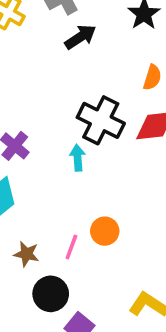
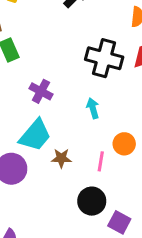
cyan arrow: (78, 158) -> (93, 108), moved
brown star: (26, 254) -> (61, 158), moved

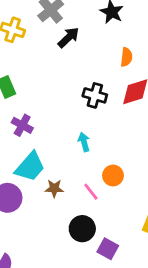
black cross: (104, 58) -> (95, 95), size x0.7
purple cross: (41, 91) -> (22, 125), moved
pink line: (101, 161) -> (91, 192), turned -48

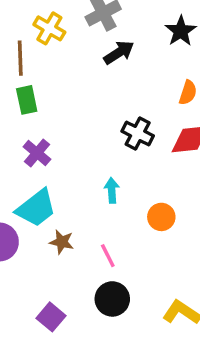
orange circle: (113, 176) -> (161, 217), moved
black circle: (82, 229) -> (112, 299), moved
purple square: (108, 249) -> (51, 317), moved

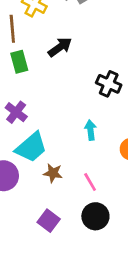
black arrow: (119, 53) -> (60, 47), moved
purple cross: (37, 153) -> (16, 112), moved
purple square: (51, 317) -> (49, 221), moved

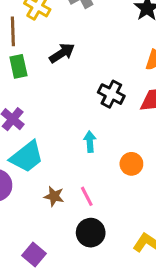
brown star: (53, 173) -> (54, 196), moved
purple square: (49, 221) -> (34, 254), moved

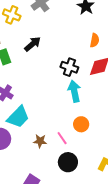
cyan arrow: (90, 142) -> (74, 91), moved, size x1.5
orange circle: (131, 164) -> (81, 124), moved

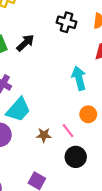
black arrow: (33, 44) -> (25, 43), moved
black cross: (69, 67) -> (67, 22), moved

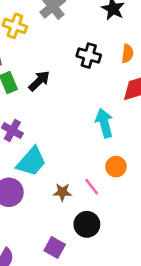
black circle: (76, 157) -> (87, 224), moved

